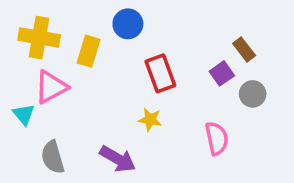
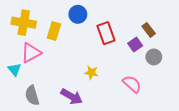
red rectangle: (160, 73) -> (106, 33), moved
pink semicircle: (217, 138) -> (132, 84), turned -36

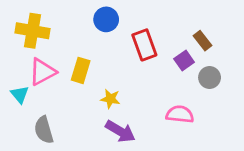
yellow rectangle: (54, 31) -> (81, 70), moved
yellow star: (91, 73) -> (110, 99), moved
pink semicircle: (132, 84) -> (180, 114), turned -36
purple arrow: (72, 96) -> (120, 131), moved

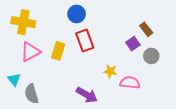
red rectangle: (144, 45) -> (85, 41), moved
cyan triangle: (20, 94) -> (14, 80), moved
yellow star: (110, 99) -> (110, 71), moved

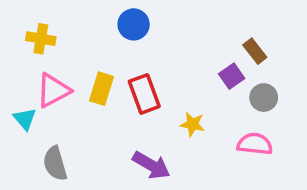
yellow cross: (23, 22) -> (41, 39), size x0.7
red rectangle: (85, 41) -> (144, 94), moved
cyan triangle: (14, 80) -> (25, 119), moved
pink semicircle: (130, 83) -> (255, 144), moved

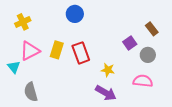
yellow cross: (41, 39) -> (23, 22), turned -35
brown rectangle: (255, 51) -> (152, 29), moved
purple arrow: (151, 165) -> (106, 93), moved

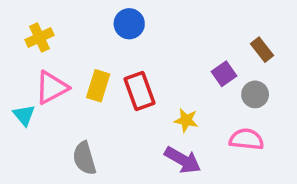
gray semicircle: (31, 92) -> (84, 158), moved

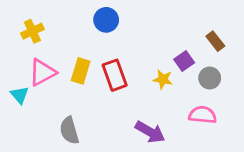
yellow star: (186, 120) -> (163, 79), moved

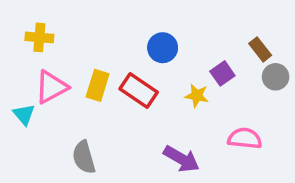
blue circle: (106, 20) -> (163, 48), moved
yellow cross: (32, 31) -> (39, 37), turned 30
red rectangle: (115, 75) -> (139, 90), turned -36
gray circle: (210, 78) -> (276, 77), moved

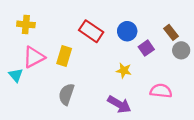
blue circle: (163, 48) -> (127, 31), moved
red rectangle: (139, 90) -> (91, 31), moved
yellow star: (197, 96) -> (124, 71), moved
gray semicircle: (84, 157) -> (66, 94), moved, turned 35

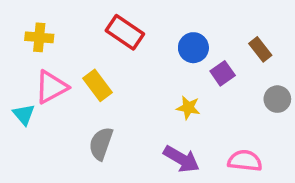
red rectangle: (91, 31) -> (125, 32), moved
gray circle: (181, 50) -> (277, 99), moved
yellow rectangle: (64, 56) -> (98, 85), turned -54
pink semicircle: (161, 91) -> (245, 161), moved

